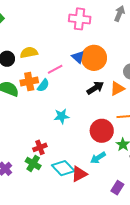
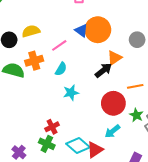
cyan semicircle: (43, 85) -> (61, 69), moved
black arrow: (95, 88) -> (103, 70), moved
orange triangle: (117, 89) -> (114, 58), moved

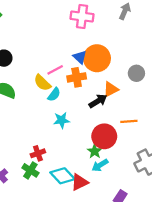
yellow semicircle: (31, 31) -> (42, 83), moved, turned -126
orange cross: (34, 61) -> (77, 77), moved
green star: (136, 115) -> (95, 151), moved

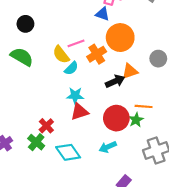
blue triangle: (80, 57) -> (102, 14), moved, turned -32
orange cross: (77, 77) -> (97, 54), turned -30
green star: (95, 151) -> (136, 120), moved
red cross: (38, 153) -> (46, 126), turned -32
red triangle: (80, 182) -> (79, 112), moved

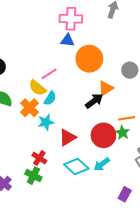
orange cross: (97, 54) -> (30, 108), moved
cyan star: (75, 95) -> (46, 122), moved
cyan diamond: (68, 152) -> (76, 166), moved

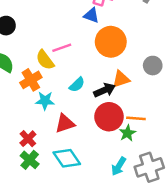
cyan semicircle: (50, 98) -> (77, 85), moved
red circle: (103, 135) -> (109, 117), moved
cyan arrow: (102, 164) -> (119, 166), moved, turned -35
green cross: (33, 176) -> (30, 160), moved

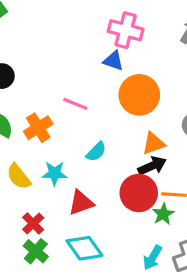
pink line: (62, 48) -> (75, 104), turned 42
yellow semicircle: (45, 60) -> (19, 176), moved
orange cross: (31, 80) -> (38, 128), moved
black arrow: (105, 90) -> (152, 166), moved

